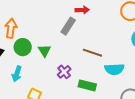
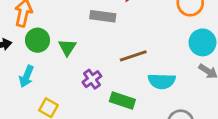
gray rectangle: (68, 26) -> (103, 16), turned 60
brown line: (92, 53) -> (133, 56), turned -42

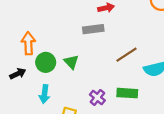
purple cross: (92, 79) -> (97, 98), moved

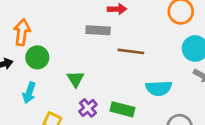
brown line: (126, 55) -> (131, 51), moved, turned 30
green triangle: (71, 62) -> (76, 79), moved

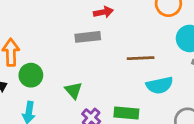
brown line: (131, 51) -> (141, 58), moved

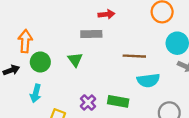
green triangle: (73, 90) -> (75, 60), moved

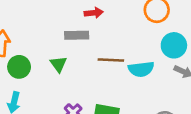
brown line: (134, 56) -> (111, 60), moved
cyan semicircle: (148, 80) -> (141, 69), moved

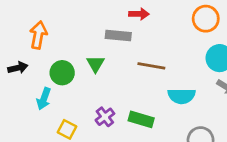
green circle: (19, 67) -> (62, 73), moved
cyan semicircle: (141, 69) -> (182, 96), moved

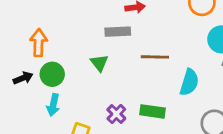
green circle: (62, 73) -> (52, 74), moved
cyan semicircle: (182, 96) -> (189, 82), turned -64

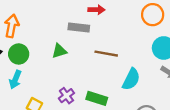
green triangle: (99, 63) -> (59, 51), turned 42

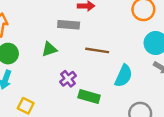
purple cross: (66, 96) -> (68, 79), moved

